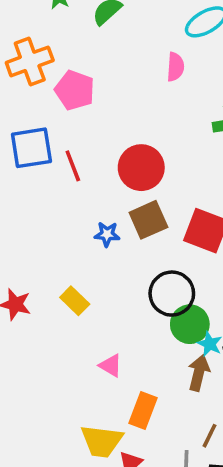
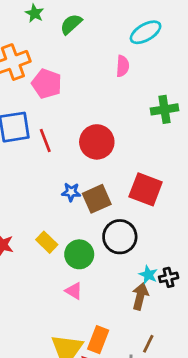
brown square: (148, 220) -> (97, 199), moved
green circle: (190, 324) -> (79, 254), moved
orange rectangle: (143, 411) -> (98, 340), moved

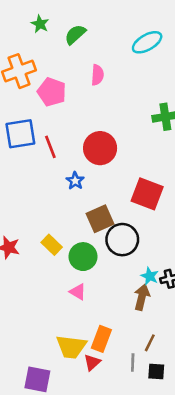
pink semicircle: (123, 66) -> (97, 75), moved
blue star: (71, 192) -> (75, 181), moved, turned 30
brown square: (97, 199) -> (100, 219), moved

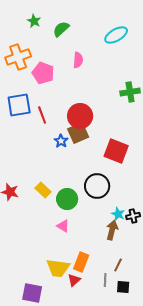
brown square: (100, 219) -> (78, 133), moved

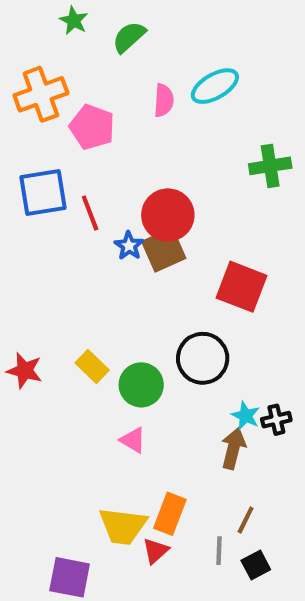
cyan ellipse: (116, 35) -> (215, 86), moved
blue star: (61, 141) -> (129, 246), moved
black square: (123, 287) -> (256, 565), turned -32

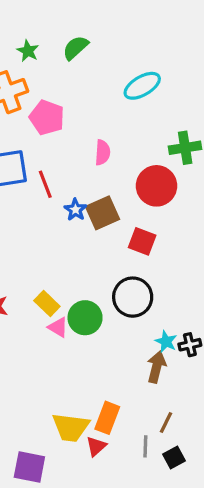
green star: (74, 21) -> (28, 51), moved
pink semicircle: (164, 100) -> (102, 153), moved
red circle: (168, 215) -> (157, 186), moved
red square: (242, 287) -> (142, 241), moved, size x0.7
pink triangle: (133, 440) -> (58, 327), moved

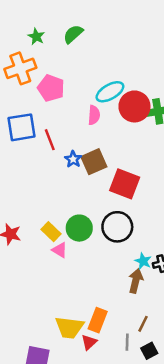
cyan ellipse: (142, 86) -> (110, 92), moved
red circle: (157, 186) -> (134, 106), moved
red square: (142, 241) -> (125, 184), size x1.4
green circle: (85, 318) -> (79, 228), moved

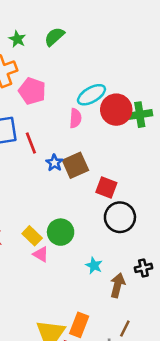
red square: (125, 184) -> (106, 188), size x0.7
black circle: (117, 227) -> (120, 217), moved
cyan star: (143, 261) -> (94, 265), moved

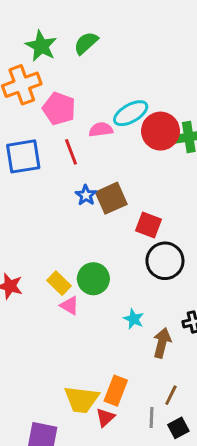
green star: (17, 39) -> (41, 46), size x1.5
pink semicircle: (75, 118) -> (101, 130), moved, turned -102
red line: (31, 143) -> (71, 152), moved

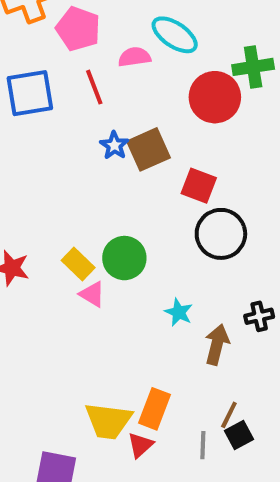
cyan ellipse: (131, 113) -> (175, 35), turned 64
red circle: (160, 131) -> (215, 97), moved
black square: (178, 428) -> (239, 435), moved

